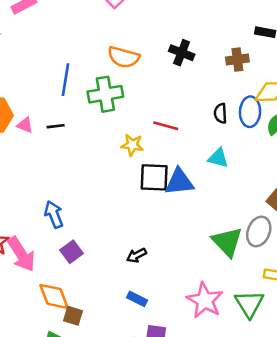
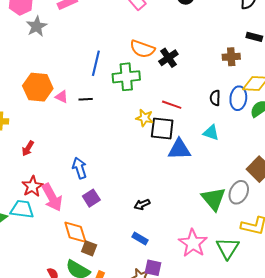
black cross: (182, 53) -> (168, 58), moved, turned 30
black square: (154, 177) -> (162, 129), moved

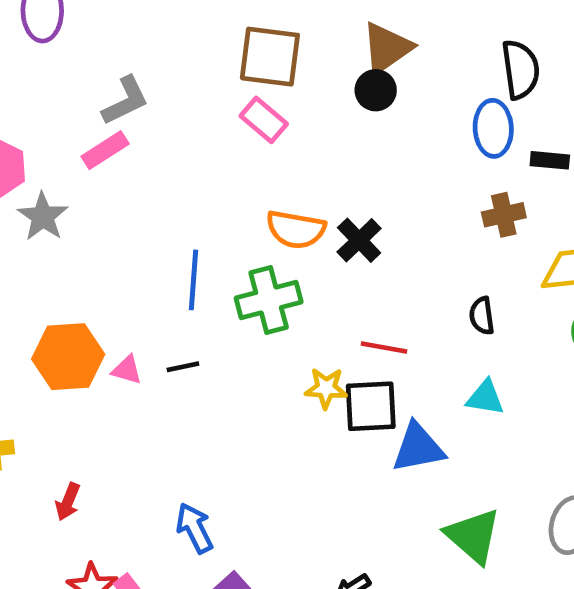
blue ellipse: (238, 98) -> (493, 128), moved
green triangle: (214, 199) -> (473, 536), moved

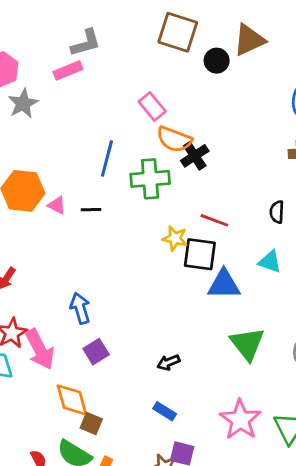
black circle: (376, 90) -> (217, 61), moved
pink rectangle: (264, 120) -> (152, 106), moved
black cross: (359, 240) -> (195, 156), moved

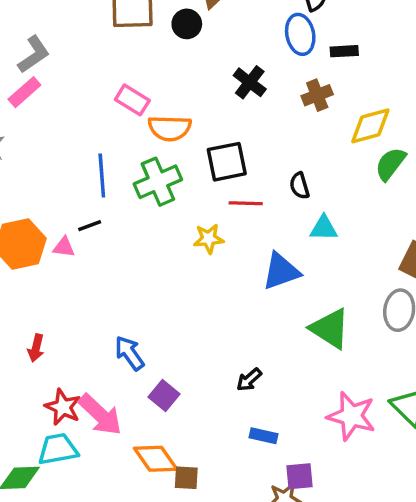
black cross: (195, 156) -> (250, 82), moved
black line: (91, 210) -> (90, 226), moved
black semicircle: (277, 212) -> (299, 186), moved
black square: (200, 254) -> (227, 162), moved

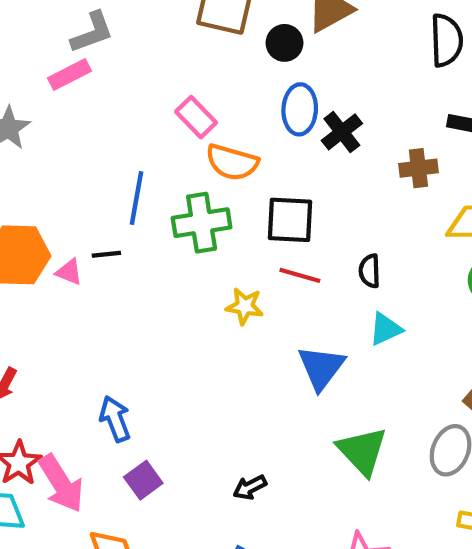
blue ellipse: (300, 34) -> (300, 109), moved
cyan triangle: (324, 228) -> (386, 329), turned -40
blue triangle: (281, 271) -> (321, 368), turned -48

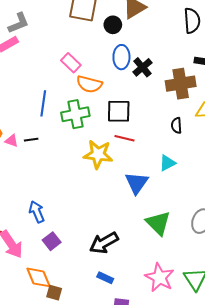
brown cross: (418, 168) -> (181, 84), size x1.6
black line: (106, 254) -> (31, 140), moved
black semicircle: (370, 271) -> (176, 125), moved
yellow star: (245, 306) -> (98, 154), size x1.6
black arrow: (250, 487) -> (104, 243), size x1.8

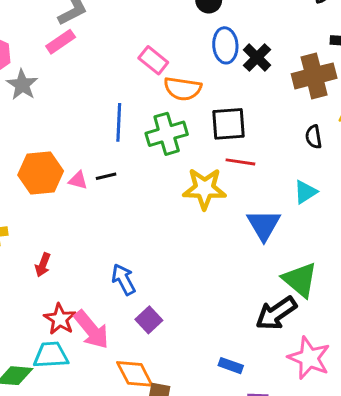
black arrow: (104, 243) -> (276, 313), moved

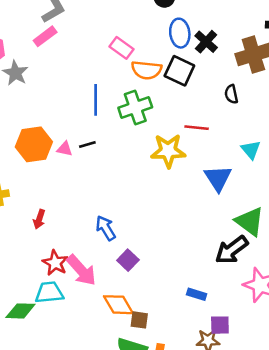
black square: (228, 124) -> (179, 71), moved, turned 32
black semicircle: (314, 137) -> (231, 94), moved
cyan triangle: (305, 192) -> (251, 150), turned -35

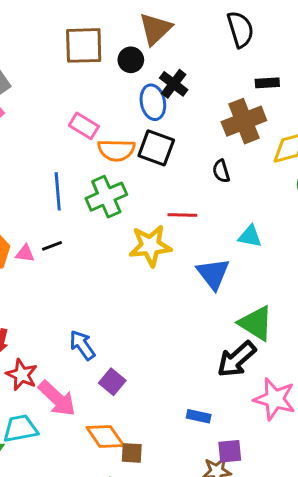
black cross: (206, 42) -> (174, 84), moved
cyan triangle: (251, 150) -> (250, 236), turned -35
red star: (55, 263) -> (22, 375), moved

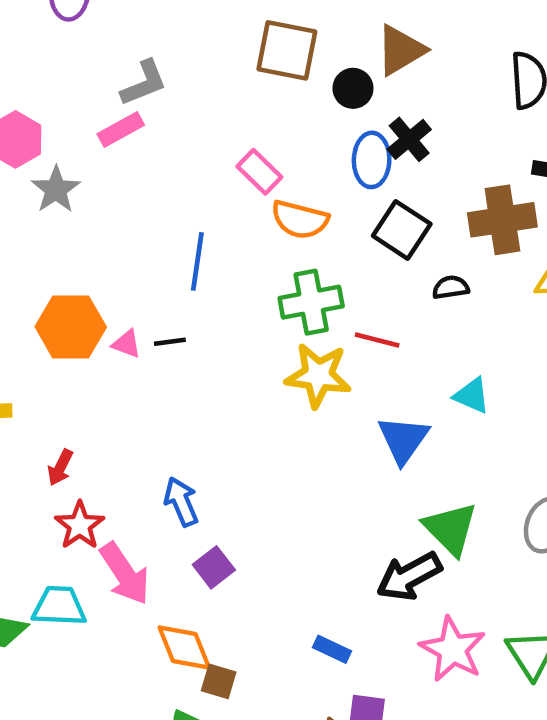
black square: (156, 148) -> (402, 230), moved
black semicircle: (221, 171) -> (451, 287), turned 85
green cross: (106, 197) -> (311, 302), moved

